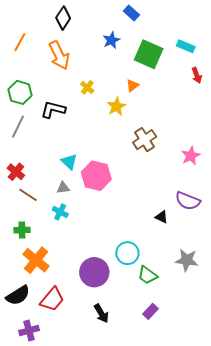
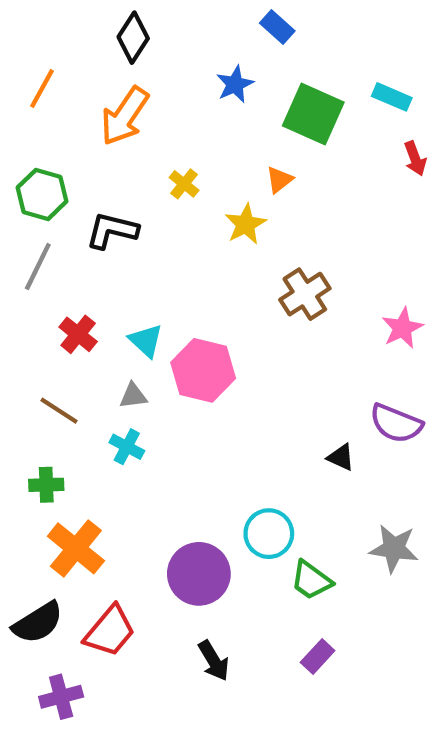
orange arrow: (59, 55) -> (125, 116), turned 60
red cross: (16, 172) -> (78, 334), moved

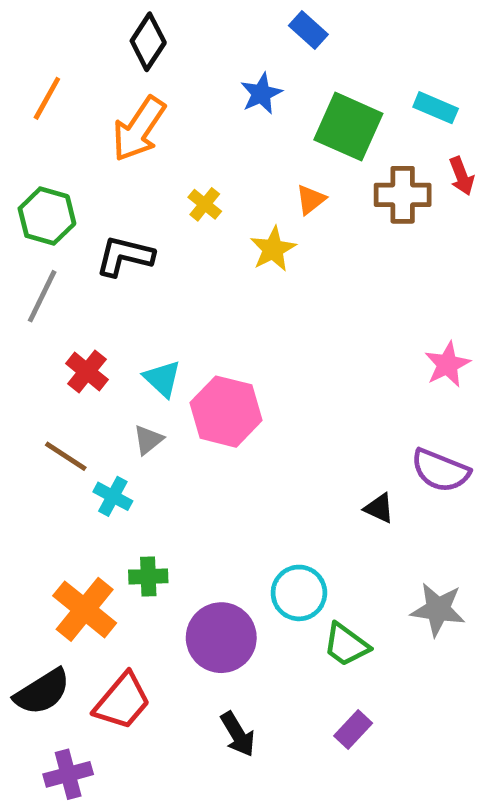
brown cross: (305, 294) -> (403, 195), moved, turned 33
gray triangle: (133, 396) -> (148, 440), turned -32
cyan cross: (127, 447) -> (113, 496), moved
green cross: (46, 485) -> (148, 576), moved

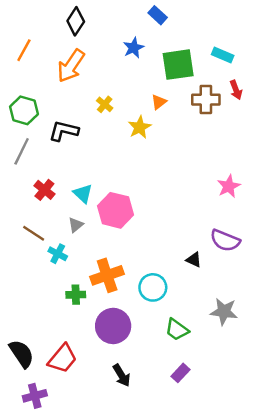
green square: (348, 127) -> (178, 65), turned -32
cyan circle: (299, 593) -> (153, 287), moved
orange cross: (85, 609) -> (107, 275), moved, turned 32
black semicircle: (42, 692) -> (22, 354), turned -92

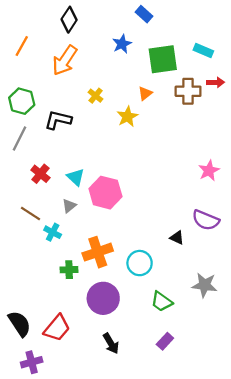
red arrow: (236, 90) -> (216, 82), turned -70

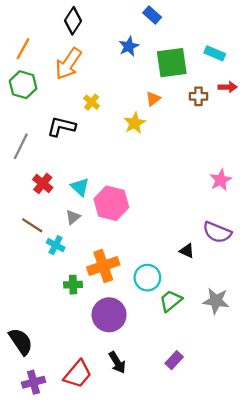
brown cross: (188, 91) -> (199, 96), size x0.7
yellow cross: (96, 96) -> (92, 102), moved
green hexagon: (22, 101) -> (23, 85), moved
green trapezoid: (162, 302) -> (171, 301), moved, turned 105
red trapezoid: (57, 328) -> (78, 374), moved

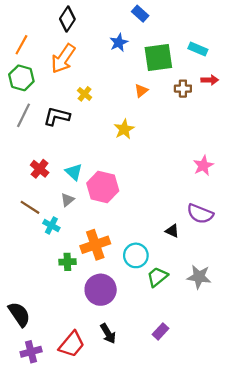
yellow star: (135, 123) -> (124, 129), moved
gray line: (21, 146) -> (24, 115), moved

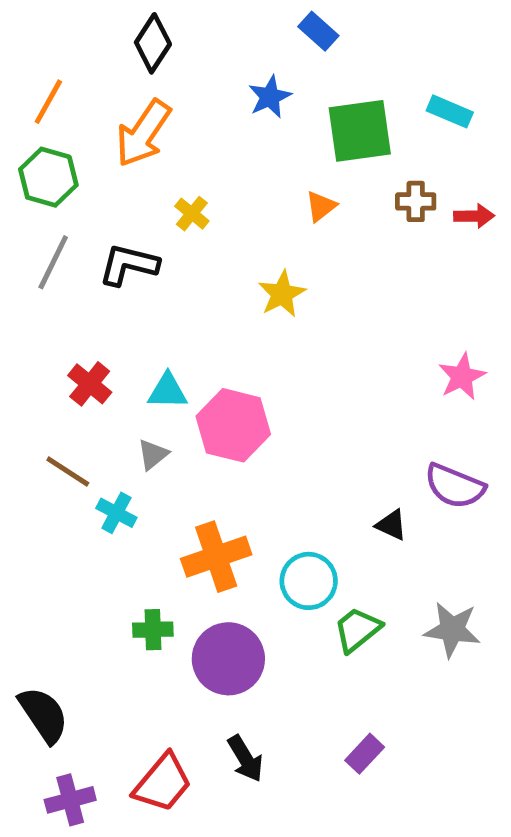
red arrow: (210, 80) -> (474, 216), moved
cyan triangle: (74, 172) -> (168, 391), turned -42
green cross: (67, 262) -> (153, 630), moved

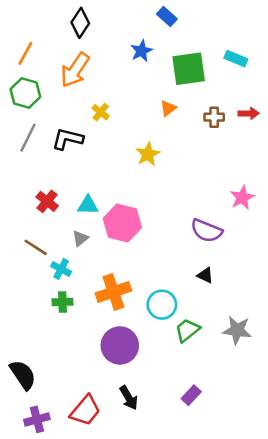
brown cross: (416, 201) -> (214, 117), moved
purple semicircle: (455, 486) -> (206, 231), moved
green cross: (153, 630) -> (62, 302), moved

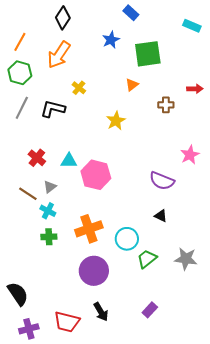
cyan rectangle: (236, 59) -> (192, 26), moved
brown cross: (214, 117) -> (166, 105), moved
gray triangle: (80, 238) -> (50, 187), moved
red trapezoid: (85, 410) -> (67, 322), turned 64

